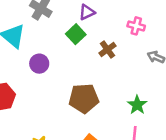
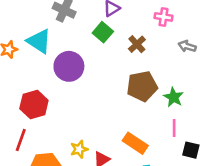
purple circle: (39, 64) -> (69, 66), size x1.5
brown pentagon: (84, 98) -> (142, 86), moved

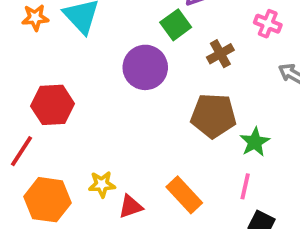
purple circle: (69, 66) -> (145, 67), moved

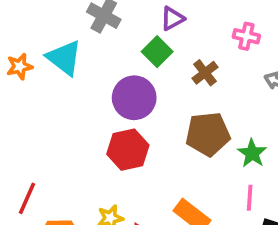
red hexagon: (53, 105) -> (128, 150), moved

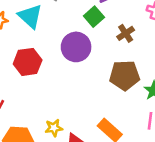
red hexagon: (128, 150) -> (28, 62), moved

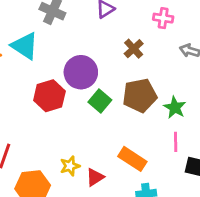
green square: (94, 17) -> (100, 101), moved
red hexagon: (28, 62) -> (49, 96), moved

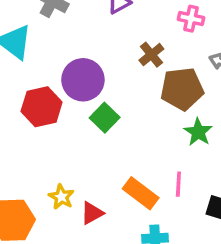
brown pentagon: (140, 95) -> (182, 89), moved
pink line: (176, 142) -> (178, 184), moved
yellow star: (70, 166) -> (61, 197), turned -30

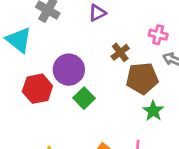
pink cross: (191, 19) -> (158, 35), moved

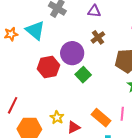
purple triangle: (97, 13) -> (94, 11), turned 32
brown cross: (120, 52) -> (98, 37), moved

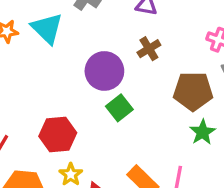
red hexagon: (48, 67) -> (58, 135), moved

